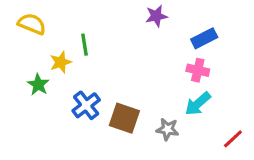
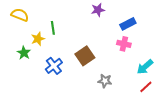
cyan arrow: (198, 104) -> (145, 67), moved
brown square: (124, 118) -> (85, 56), moved, turned 36

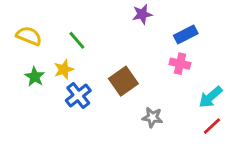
yellow semicircle: (20, 15) -> (29, 36), moved
green line: (53, 28) -> (77, 40), turned -32
yellow star: (38, 39) -> (64, 69), moved

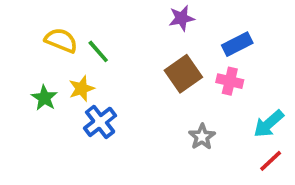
yellow semicircle: (29, 36) -> (61, 40), moved
brown square: (123, 81) -> (183, 74), moved
gray star: (152, 117) -> (202, 137), moved, turned 30

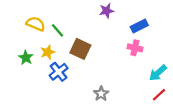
brown square: (183, 74) -> (80, 49), moved, turned -30
gray star: (202, 137) -> (101, 94), moved

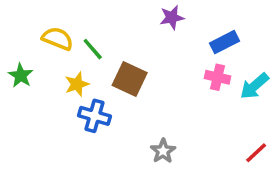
green star: (26, 58) -> (21, 75), moved
blue cross: (59, 72) -> (94, 116), turned -36
cyan arrow: (158, 73) -> (254, 86), moved

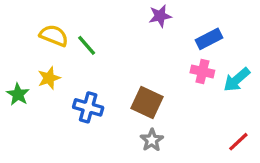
green star: (21, 75) -> (18, 94), moved
brown square: (130, 79) -> (147, 103), moved
yellow star: (77, 84) -> (49, 78), moved

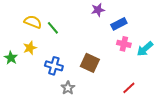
blue rectangle: (209, 39) -> (119, 24), moved
gray star: (152, 140) -> (68, 88), moved
red line: (238, 142) -> (129, 88), moved

